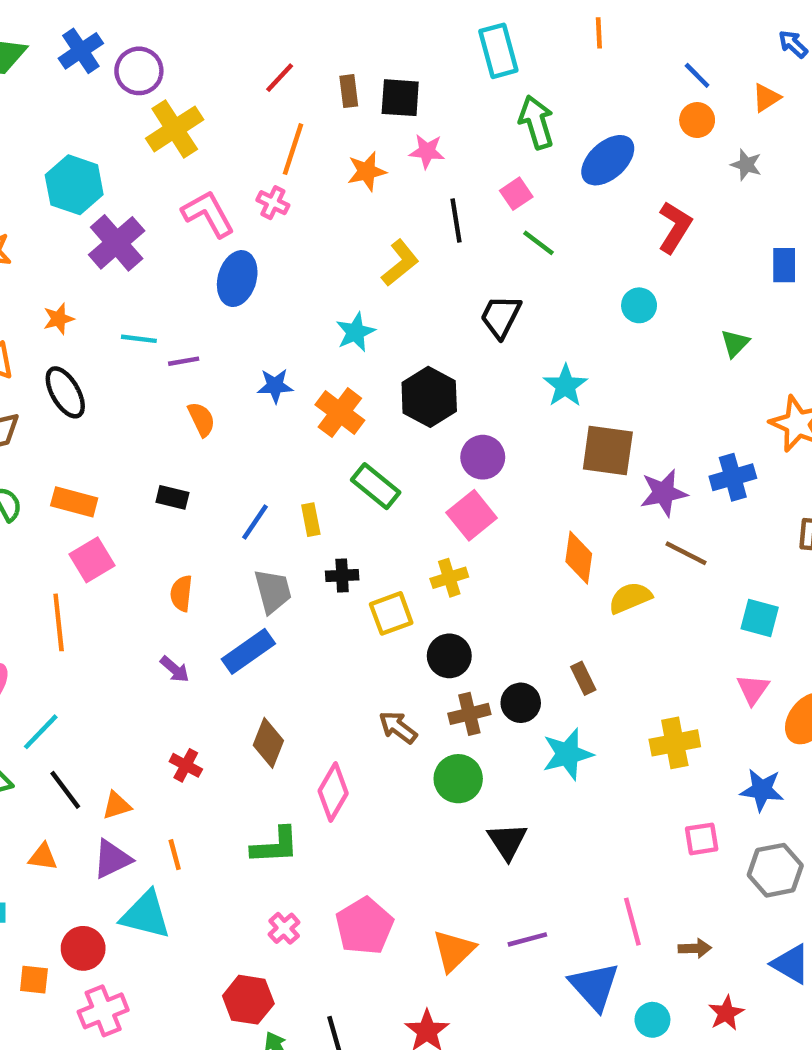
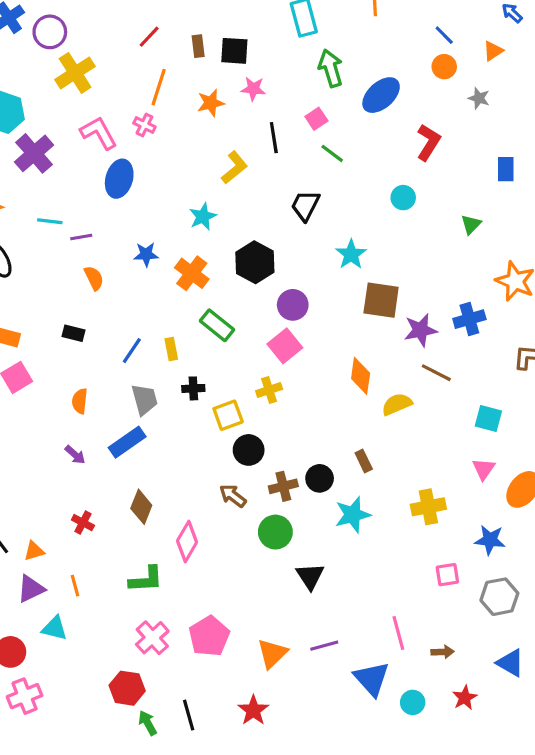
black circle: (449, 656) -> (249, 450), moved
cyan triangle: (146, 915) -> (55, 628), size x0.7
pink cross: (284, 928) -> (152, 638), size x1.5

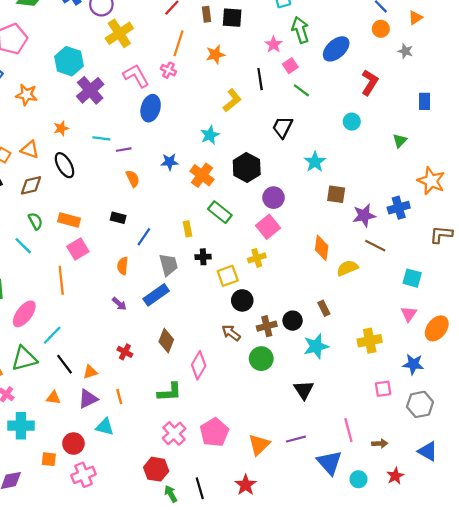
pink star: (253, 89) -> (274, 44), moved, turned 30
brown square: (381, 300) -> (336, 194), size x0.7
blue line: (132, 351) -> (144, 237), moved
black triangle: (310, 576) -> (304, 390), moved

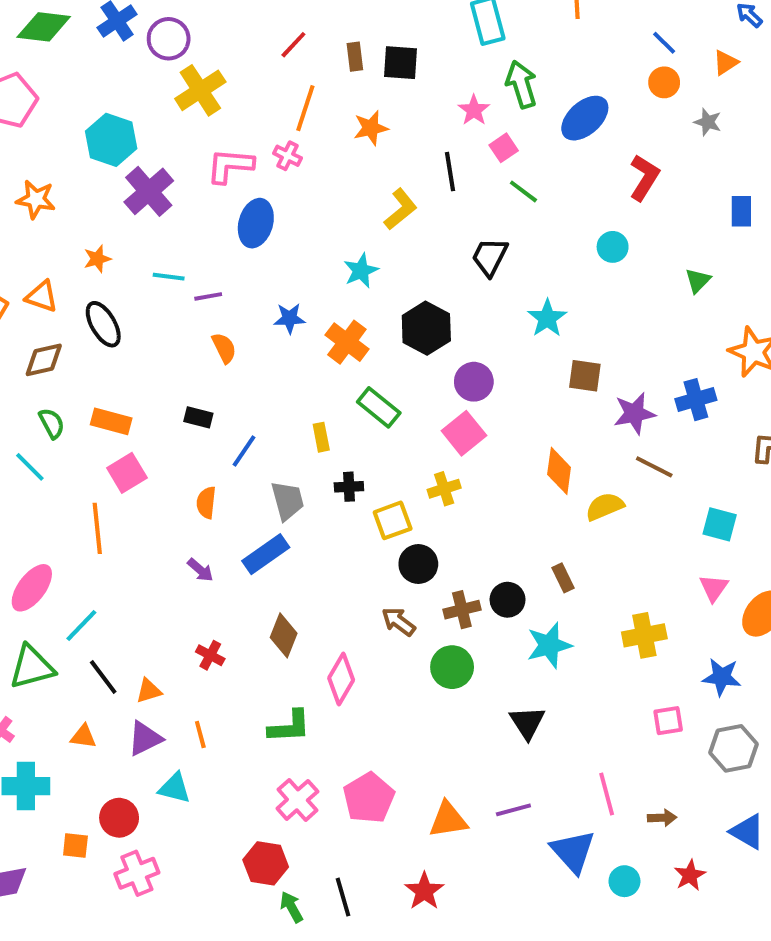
pink L-shape: (136, 76) -> (230, 166), turned -56
orange triangle: (259, 445) -> (448, 820), turned 35

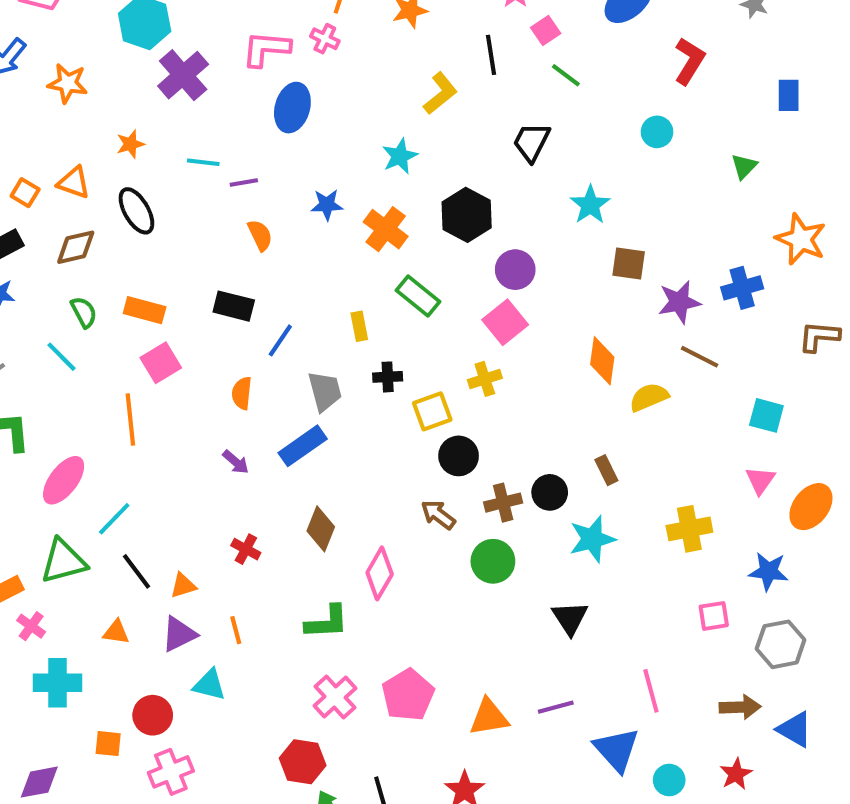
black rectangle: (198, 417) -> (234, 306), size x1.4
brown arrow: (662, 818) -> (740, 707), moved, size x1.4

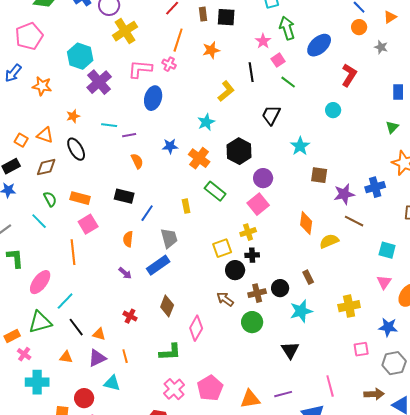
green triangle: (744, 166) -> (392, 127), moved
black cross: (388, 377) -> (252, 255), moved
orange triangle: (183, 586) -> (99, 334), turned 32

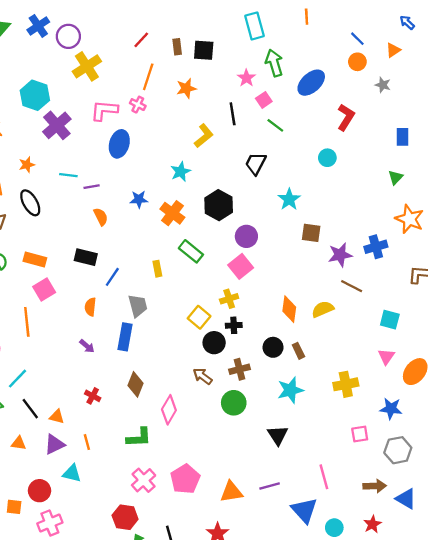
orange diamond: (306, 223) -> (289, 309), moved
yellow square: (222, 248) -> (199, 317), turned -30
blue rectangle: (158, 265) -> (125, 337), turned -45
black circle: (280, 288) -> (273, 347), moved

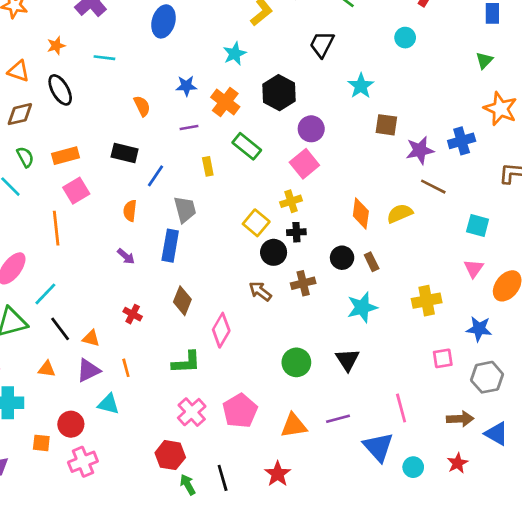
purple line: (92, 187) -> (189, 127), moved
orange rectangle: (35, 259) -> (66, 156), turned -30
green circle: (234, 403) -> (296, 362), moved

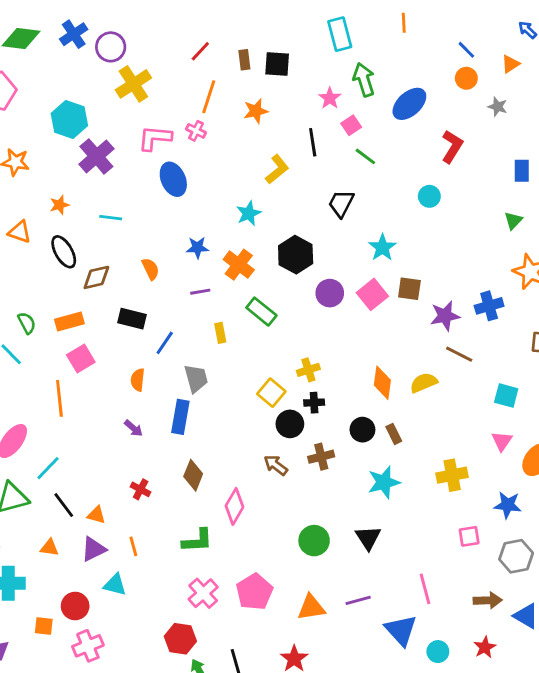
blue ellipse: (164, 21) -> (173, 179), turned -40
brown diamond: (20, 114) -> (96, 277), moved
pink square: (304, 164) -> (372, 294), moved

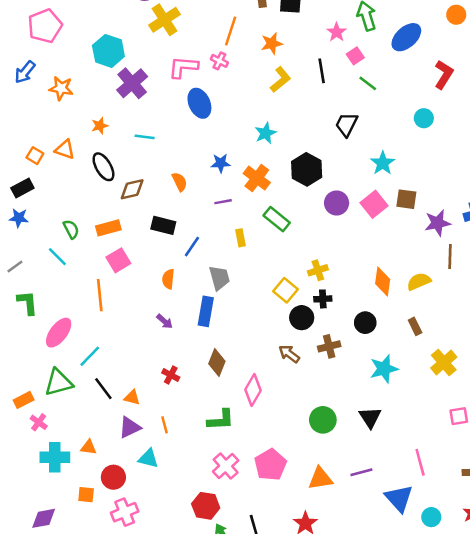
yellow L-shape: (277, 169) -> (280, 80), moved
brown line: (459, 354) -> (450, 257), turned 65
brown rectangle: (394, 434) -> (415, 326), moved
yellow cross: (452, 475) -> (444, 363), turned -30
orange triangle: (49, 548) -> (88, 447), moved

